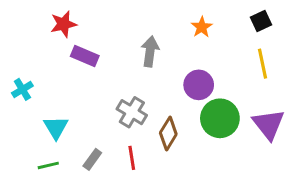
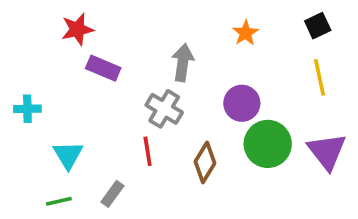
cyan cross: (22, 89) -> (27, 109), turned 30
gray cross: (132, 112) -> (164, 109), moved
red line: (132, 158) -> (148, 151), moved

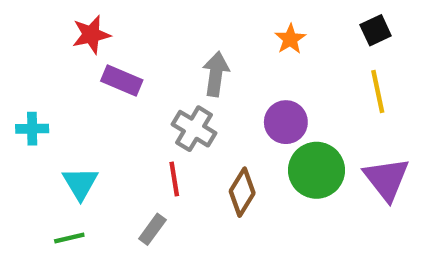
gray rectangle: (112, 194) -> (152, 229), moved

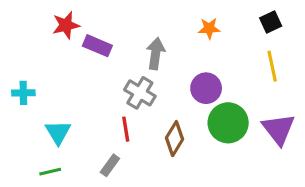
orange star: (290, 39) -> (209, 28), turned 30
purple rectangle: (122, 81) -> (97, 46), moved

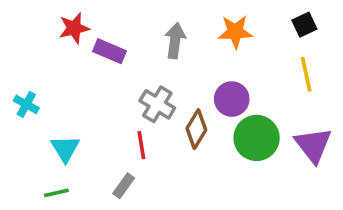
orange star: (209, 28) -> (235, 32), size x1.4
gray arrow: (156, 54) -> (175, 41), moved
cyan cross: (23, 93) -> (26, 104), turned 30
brown diamond: (175, 139) -> (196, 129), moved

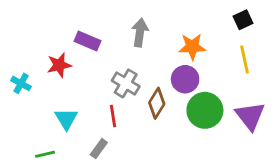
red star: (74, 28) -> (59, 65), moved
orange star: (235, 32) -> (192, 47), moved
cyan triangle: (65, 149) -> (66, 119), moved

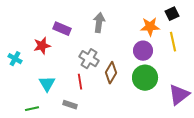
orange star: (192, 47) -> (150, 27), moved
purple circle: (185, 79) -> (143, 51), moved
purple triangle: (250, 116) -> (179, 95), moved, turned 30
gray rectangle: (99, 149) -> (70, 105), turned 72

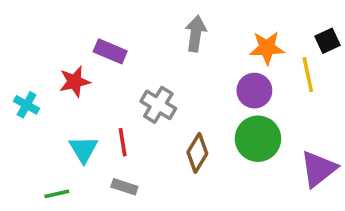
black square: (172, 14) -> (327, 41), moved
gray arrow: (99, 23) -> (196, 34), moved
brown diamond: (111, 73) -> (197, 153), moved
red line: (80, 82) -> (123, 142), moved

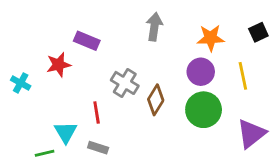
yellow line: (308, 75) -> (243, 76), moved
cyan triangle: (83, 149) -> (66, 132), moved
brown diamond: (197, 153) -> (156, 100), moved

